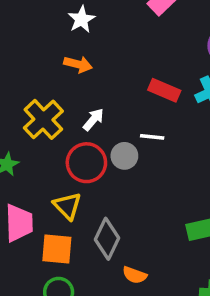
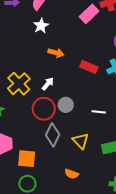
orange arrow: (78, 64) -> (56, 53), moved
white line: (152, 137) -> (99, 112), moved
yellow triangle: (67, 206) -> (81, 141), moved
gray diamond: (107, 239) -> (53, 135), moved

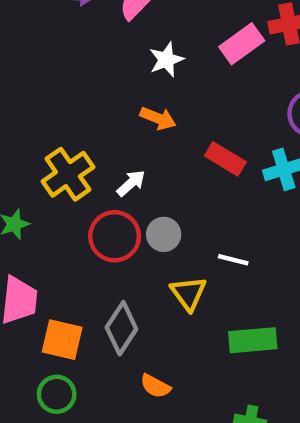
white star: (41, 26) -> (166, 60), moved
gray diamond: (53, 135) -> (121, 328), moved
yellow triangle: (81, 141) -> (188, 293), moved

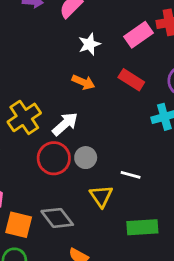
red rectangle: (225, 159) -> (131, 80), moved
white arrow: (131, 183) -> (65, 124), size x1.4
gray diamond: (121, 328) -> (57, 218), turned -72

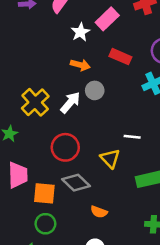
pink rectangle: (139, 35) -> (107, 19), moved
red circle: (54, 158) -> (65, 147), moved
gray circle: (86, 158) -> (95, 90), moved

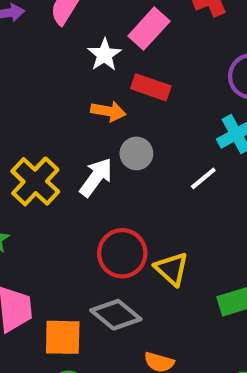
red rectangle: (120, 57) -> (151, 87), moved
white line: (132, 137) -> (203, 178), moved, turned -42
red circle: (65, 147) -> (122, 253), moved

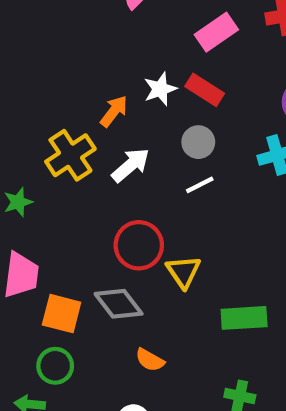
white star: (104, 55) -> (160, 89), moved
orange arrow: (108, 111) -> (114, 111), moved, turned -76
gray circle: (136, 153) -> (198, 142), moved
white line: (203, 178) -> (200, 185), moved

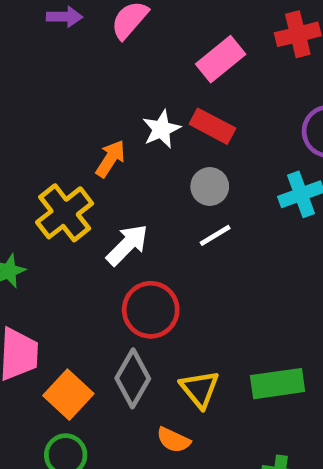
white arrow: (131, 165) -> (127, 245), moved
yellow triangle: (183, 272) -> (200, 389), moved
gray diamond: (119, 304) -> (133, 378), turned 72
orange square: (62, 314) -> (68, 395), turned 33

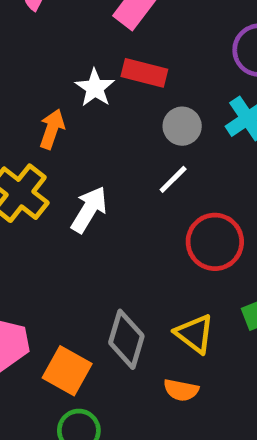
gray circle: (210, 187) -> (182, 126), moved
red circle: (151, 310) -> (215, 242), moved

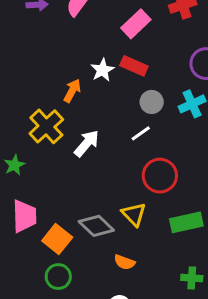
yellow triangle: (195, 334) -> (134, 214), moved
gray diamond: (126, 339) -> (96, 226), turned -72

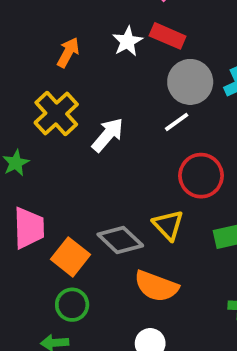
orange arrow: (72, 91) -> (68, 52), moved
gray circle: (152, 102) -> (190, 82), size x1.5
orange semicircle: (124, 262) -> (156, 286), size x1.6

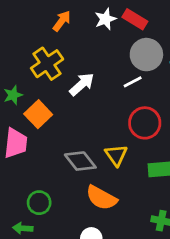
orange square: (71, 257) -> (38, 114), moved

